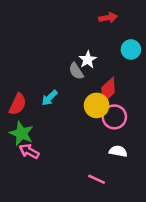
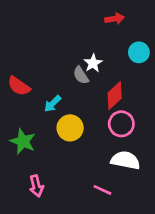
red semicircle: (18, 104) -> (19, 86), moved, turned 100
yellow circle: (97, 105) -> (70, 128), moved
pink arrow: (29, 151) -> (36, 186), moved, turned -132
white semicircle: (118, 151) -> (125, 160), size x1.5

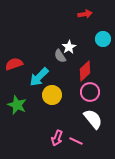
red semicircle: (19, 86) -> (14, 64), turned 126
cyan arrow: (53, 104) -> (39, 77), size x1.5
white semicircle: (125, 160) -> (93, 119), turned 40
pink arrow: (36, 186) -> (57, 138), moved, turned 35

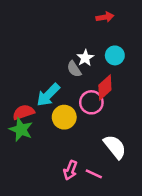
cyan circle: (103, 39) -> (115, 55), moved
red semicircle: (14, 64) -> (23, 112), moved
pink circle: (90, 92) -> (91, 102), moved

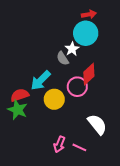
cyan circle: (115, 55) -> (86, 33), moved, size x1.5

